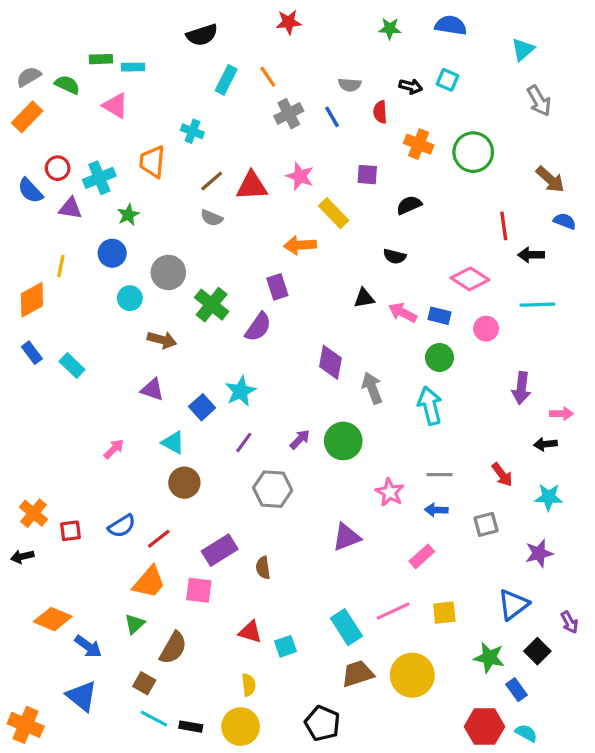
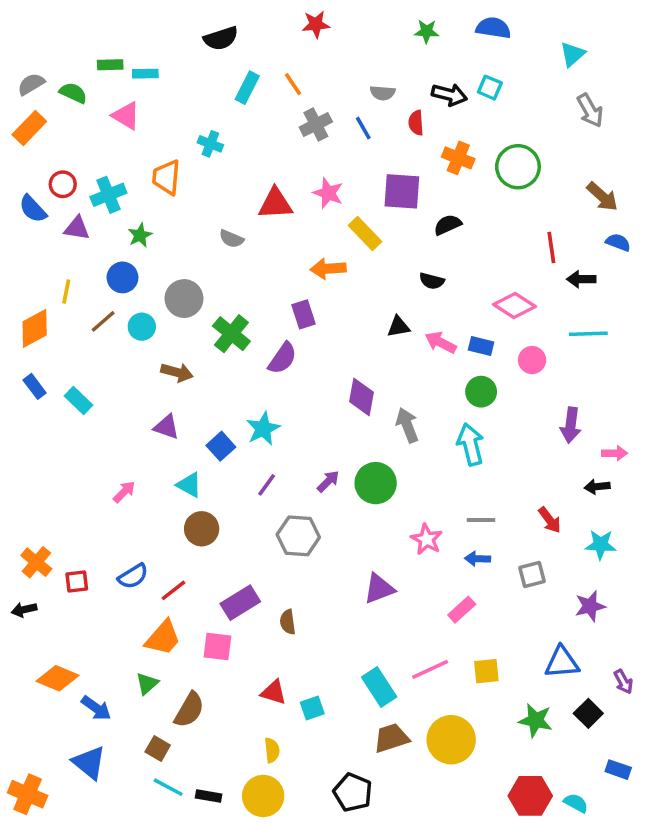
black arrow: (411, 86) -> (449, 95), size x1.4
purple square: (367, 175) -> (402, 191), size x1.6
brown line: (212, 181) -> (103, 321), moved
blue triangle: (513, 605) -> (562, 662), turned 32
blue rectangle: (517, 690) -> (618, 770), moved, turned -35

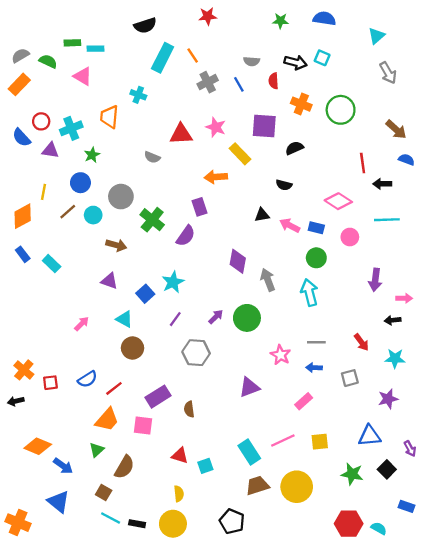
cyan rectangle: (247, 88) -> (163, 58), size x1.4

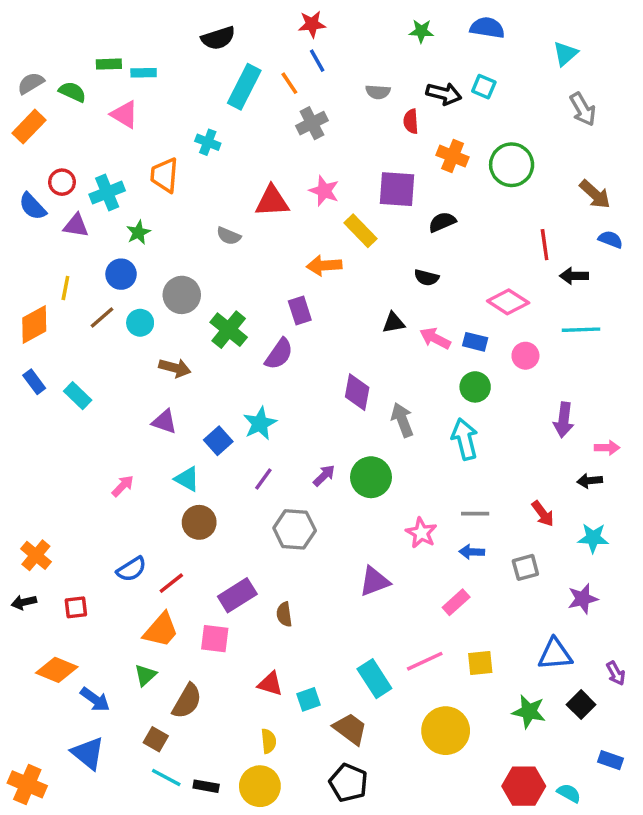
blue line: (239, 84) -> (317, 61), moved
red square: (50, 383) -> (76, 607), moved
brown trapezoid: (257, 486) -> (350, 729), moved, turned 55

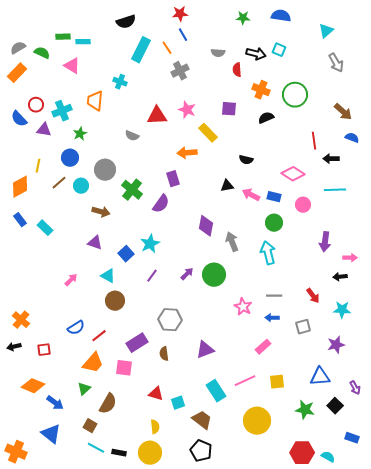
purple square: (397, 189) -> (229, 109), size x0.7
black semicircle: (442, 222) -> (266, 118), moved
gray hexagon: (295, 529) -> (170, 320), moved
purple triangle: (374, 581) -> (205, 350), moved

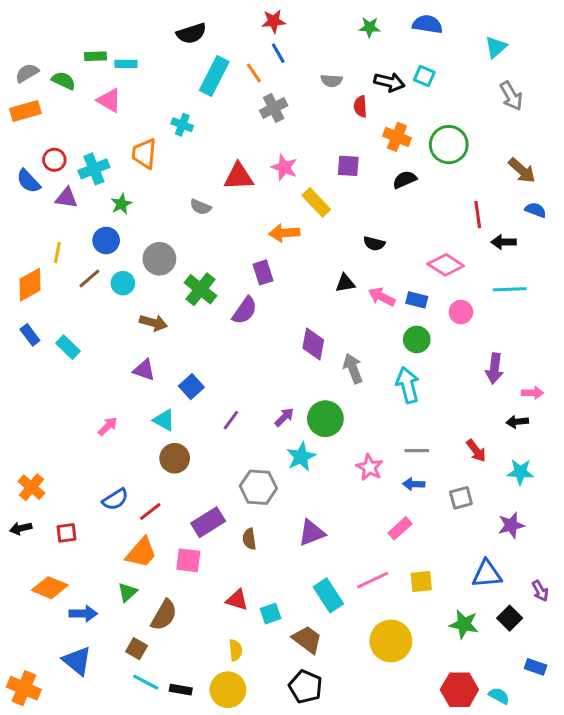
orange rectangle: (17, 73) -> (25, 111), turned 30
cyan star: (150, 244) -> (301, 457), moved
blue arrow: (55, 403) -> (83, 614), turned -36

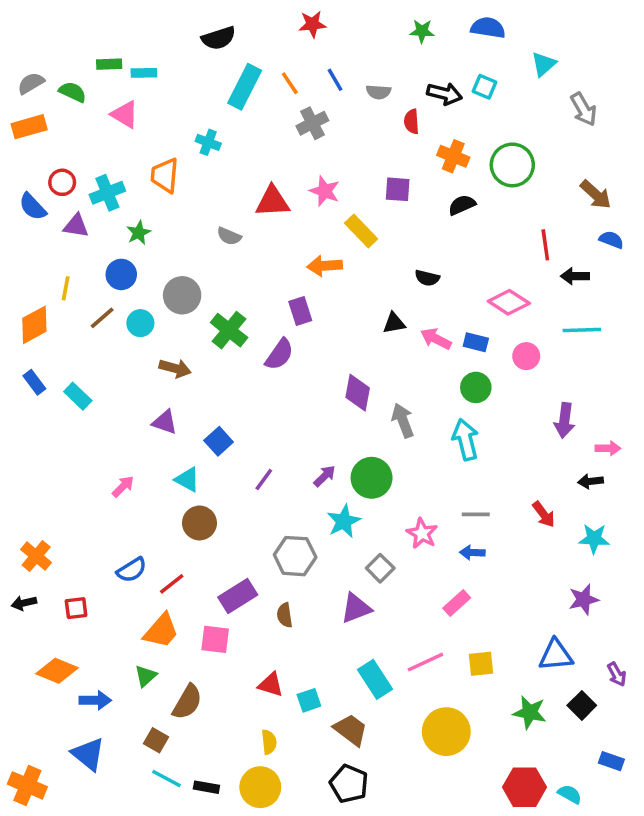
cyan triangle: (496, 47) -> (544, 64), moved
blue line: (278, 53) -> (335, 80), moved
gray square: (461, 498) -> (380, 568), moved, turned -30

